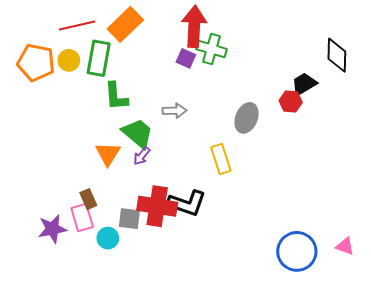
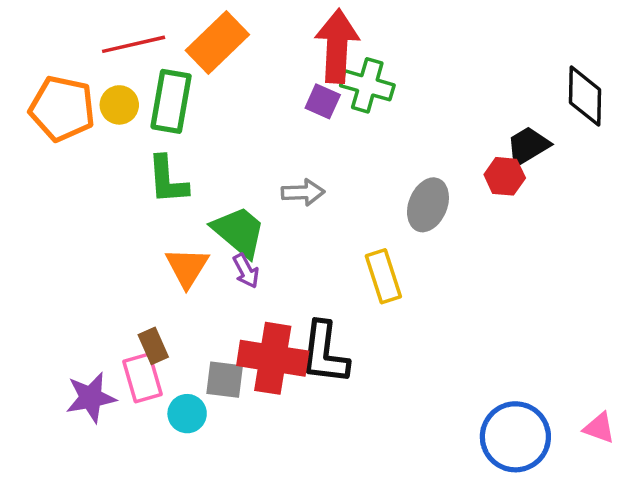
green L-shape: (116, 96) -> (167, 180), moved
purple arrow: (142, 156) -> (246, 271), turned -66
black L-shape: (187, 203) -> (324, 353), turned 78

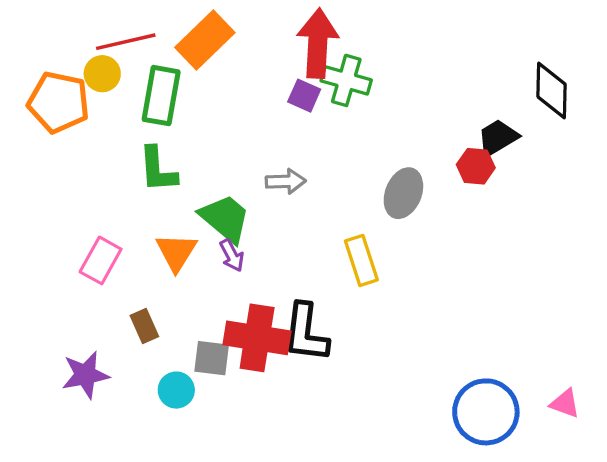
yellow circle: (119, 105) -> (102, 74), moved
pink rectangle: (142, 378) -> (101, 260), moved, turned 45

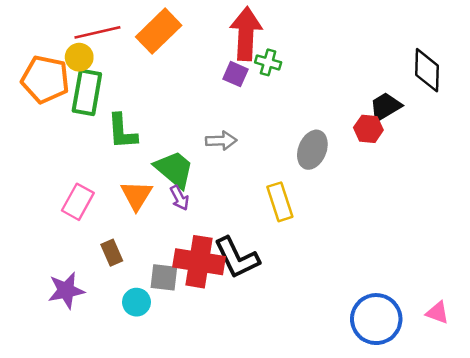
green cross: (346, 80) -> (268, 62), size x0.7
green rectangle: (161, 96) -> (87, 92), moved
black L-shape: (306, 333) -> (237, 258), turned -33

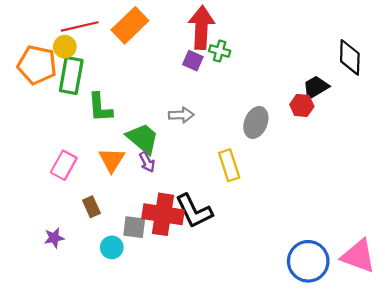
purple star: (66, 290) -> (54, 238), size x0.7
pink triangle: (437, 313) -> (358, 256), size x1.8

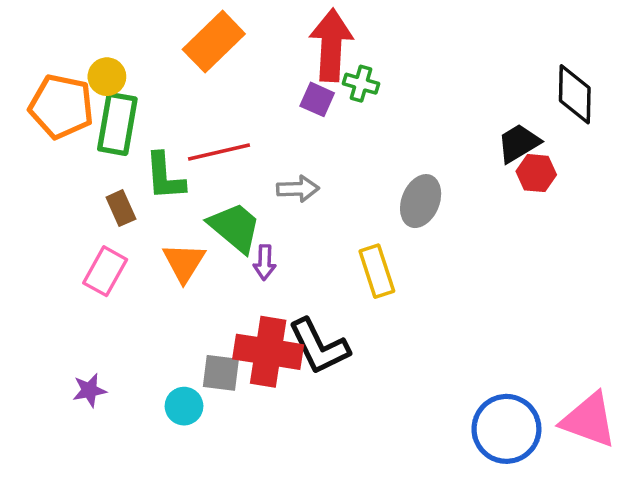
red line: (80, 26) -> (219, 152), moved
red hexagon: (302, 105) -> (536, 173), moved
purple arrow: (147, 162) -> (265, 262), moved, turned 30
brown rectangle: (91, 207) -> (121, 208), moved

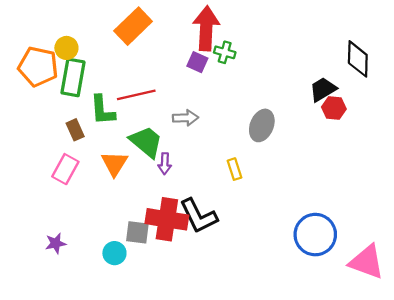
yellow rectangle: (377, 271) -> (235, 169), size x0.7
blue circle: (506, 429) -> (315, 235), moved

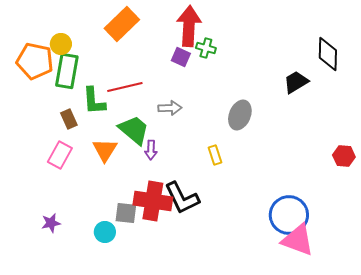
red hexagon: (334, 108) -> (344, 156), moved
pink triangle: (367, 262) -> (298, 240), moved

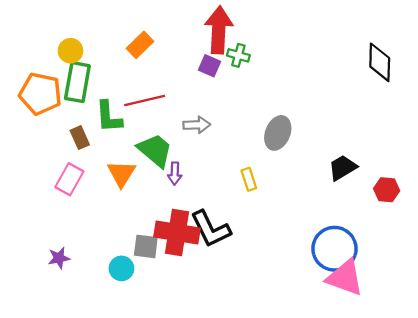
orange rectangle: (122, 24) -> (140, 45), moved, size x0.7
orange pentagon: (35, 61) -> (40, 94), moved
black trapezoid: (296, 82) -> (343, 168), moved
red hexagon: (344, 156) -> (387, 190), moved

